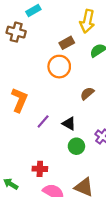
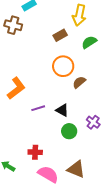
orange circle: (59, 67) -> (63, 66), moved
orange L-shape: (19, 100) -> (16, 88), turned 30
purple line: (43, 121) -> (38, 108), turned 32

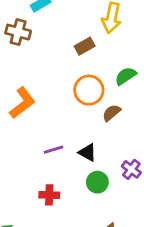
green semicircle: (89, 42) -> (126, 76), moved
orange L-shape: (16, 88) -> (22, 103), moved
red cross: (35, 152) -> (49, 195), moved

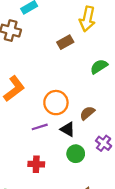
orange circle: (89, 90) -> (56, 103), moved
brown semicircle: (112, 113) -> (87, 113), moved

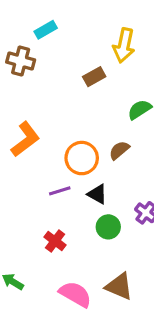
brown semicircle: (87, 113) -> (119, 150), moved
red cross: (36, 164) -> (55, 241), turned 35

